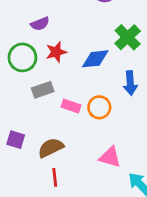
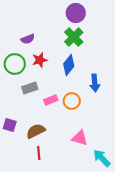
green cross: (128, 37) -> (74, 37), moved
blue diamond: (95, 59) -> (69, 65), turned -45
pink rectangle: (71, 106) -> (51, 100), turned -40

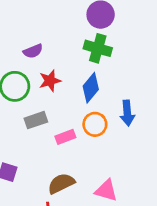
green cross: (74, 37) -> (98, 48), turned -30
orange circle: (72, 101) -> (95, 124), moved
brown semicircle: (36, 131) -> (61, 183), moved

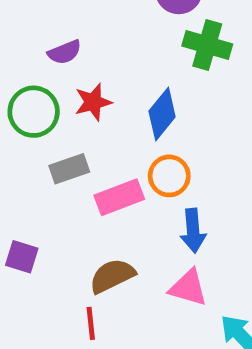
green cross: (98, 48) -> (207, 45), moved
blue arrow: (127, 113) -> (193, 231), moved
pink rectangle: (65, 137) -> (119, 197), size x1.4

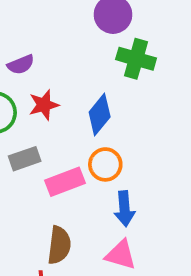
brown semicircle: (112, 276) -> (59, 245), turned 123

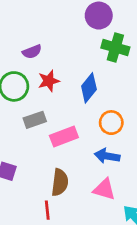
orange circle: (105, 164) -> (111, 123), moved
blue arrow: (125, 209) -> (107, 156), turned 105

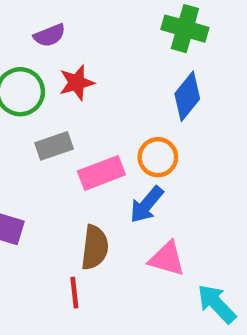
blue diamond: (89, 88) -> (187, 96), moved
orange circle: (111, 123) -> (158, 157), moved
blue arrow: (107, 156) -> (147, 205), moved, turned -60

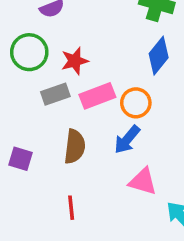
red star: (77, 83) -> (75, 61), moved
pink rectangle: (101, 173) -> (97, 96), moved
brown semicircle: (95, 247) -> (75, 147), moved

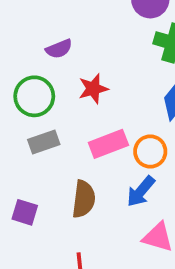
red star: (75, 61) -> (93, 89), moved
gray rectangle: (55, 94) -> (44, 142), moved

